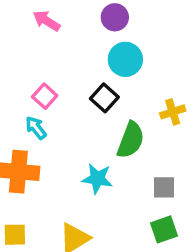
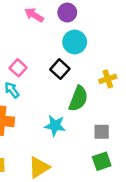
pink arrow: (46, 21) -> (34, 15), moved

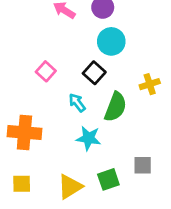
cyan arrow: (12, 90) -> (77, 103), moved
gray square: (102, 132) -> (143, 165), moved
green square: (102, 161) -> (108, 179), moved

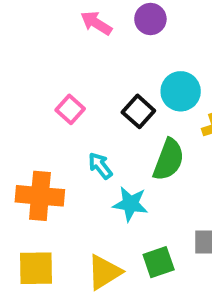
cyan circle: (111, 41) -> (181, 91), moved
cyan arrow: (77, 103) -> (100, 166), moved
yellow square: (22, 184) -> (36, 268), size x1.4

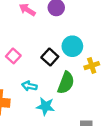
cyan arrow: (100, 166) -> (29, 86), turned -40

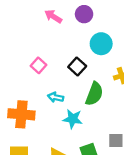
cyan circle: (72, 46) -> (101, 44), moved

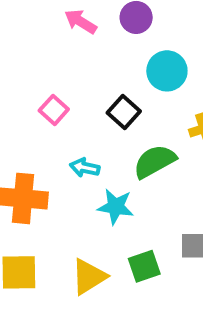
green semicircle: (94, 94) -> (155, 161), turned -140

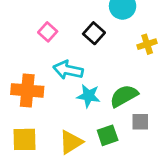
green semicircle: (155, 161) -> (124, 96), moved
cyan arrow: (85, 168) -> (68, 70), size x1.5

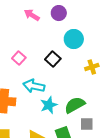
cyan star: (89, 96) -> (49, 105), turned -30

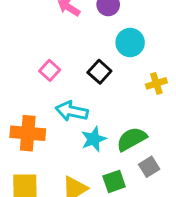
gray square: (87, 124) -> (149, 167), turned -32

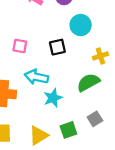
pink square: (50, 70) -> (20, 46), turned -32
black square: (99, 72) -> (57, 47), turned 35
green semicircle: (132, 139) -> (88, 82), moved

